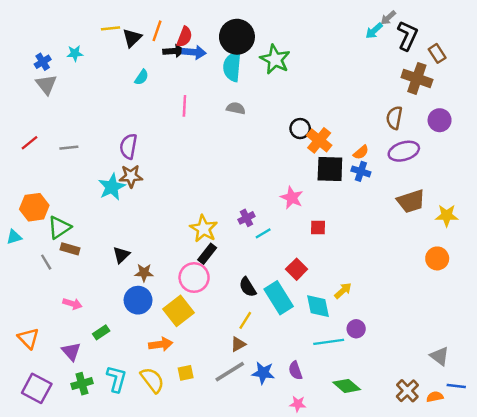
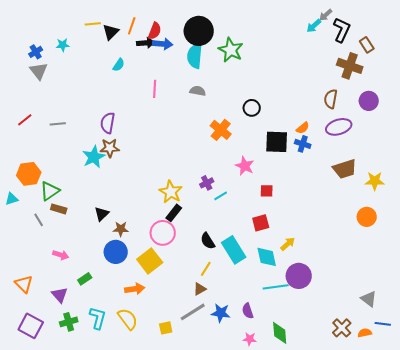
orange cross: (319, 140) -> (221, 130), moved
red square: (297, 269) -> (261, 223), moved, turned 30
purple circle: (356, 329) -> (299, 276), size x1.6
yellow square: (186, 373) -> (166, 328), moved
green diamond: (347, 386) -> (280, 333), moved, turned 45

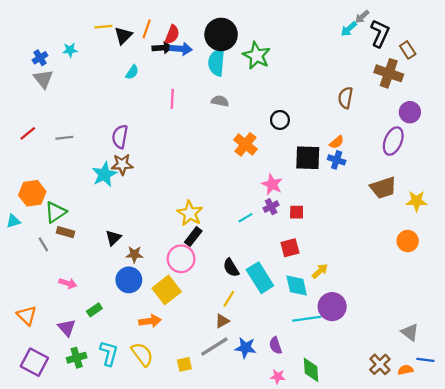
brown semicircle: (331, 99) -> (345, 98), moved
purple ellipse: (339, 127) -> (393, 141), moved, turned -50
purple cross: (207, 183) -> (271, 207), moved

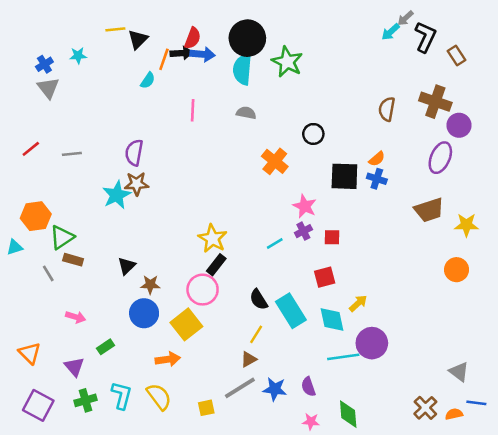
orange line: (147, 29) -> (164, 59), moved
brown cross: (389, 73) -> (435, 102), moved

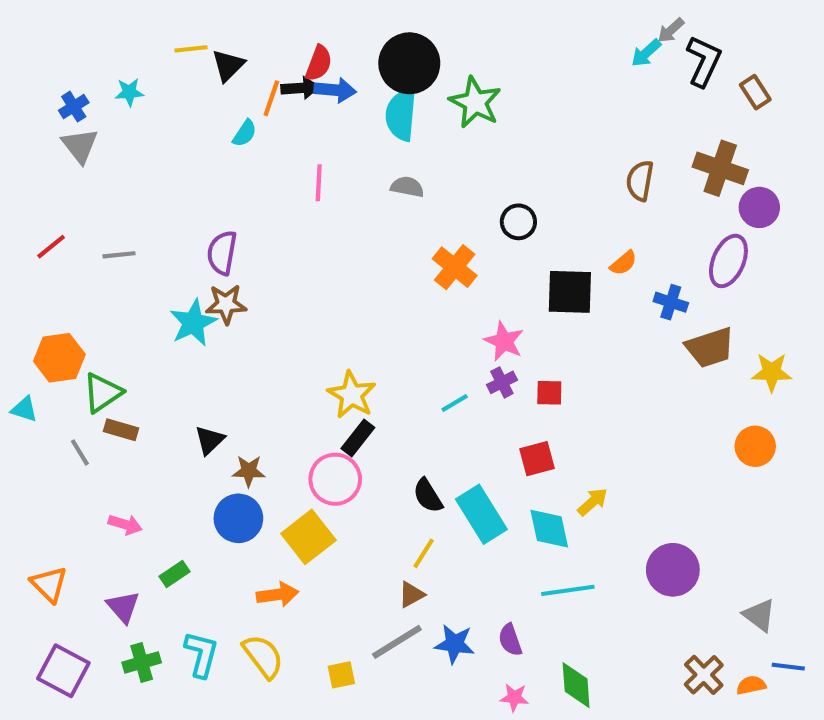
blue cross: (377, 179) -> (671, 302), moved
cyan triangle: (15, 247) -> (24, 409), turned 35
purple circle: (372, 343) -> (673, 570), moved

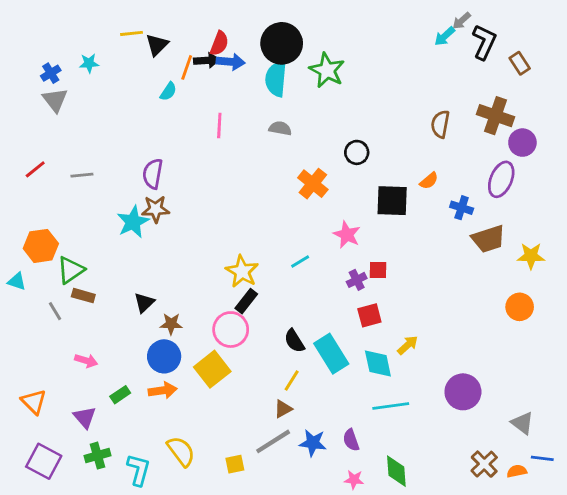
purple cross: (502, 382) -> (357, 280), moved
cyan line: (455, 403) -> (300, 262), moved
orange arrow: (278, 595) -> (163, 390), moved
cyan L-shape: (201, 654) -> (139, 470), moved

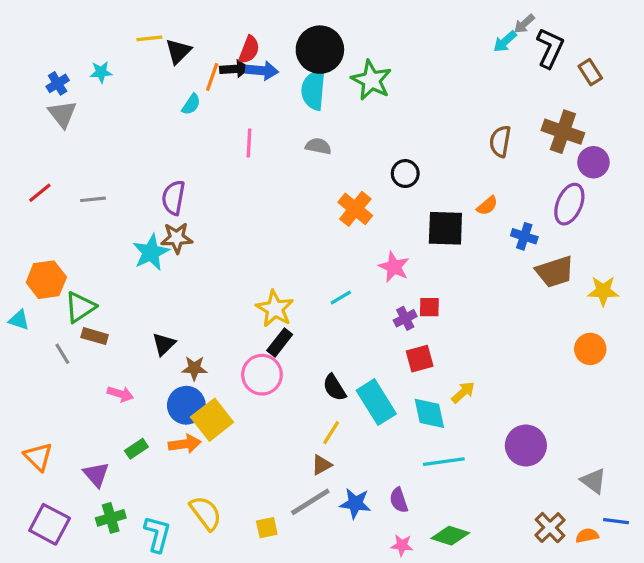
pink arrow: (86, 361) -> (120, 394), moved
yellow square: (212, 369) -> (212, 420), moved
green diamond: (396, 471) -> (450, 536), turned -68

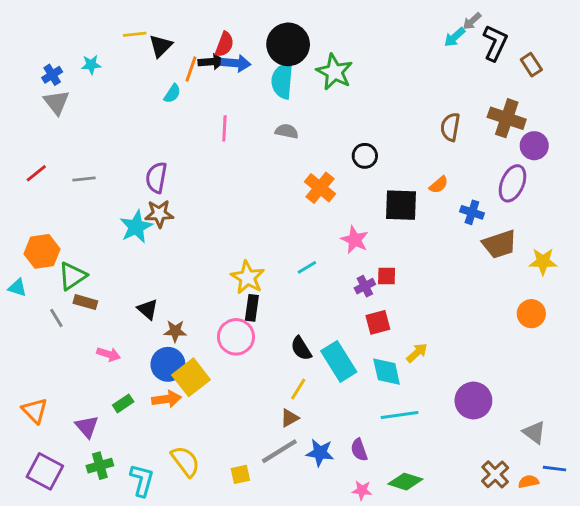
black rectangle: (280, 342) -> (252, 308), turned -30
black triangle: (164, 344) -> (148, 309), turned -35

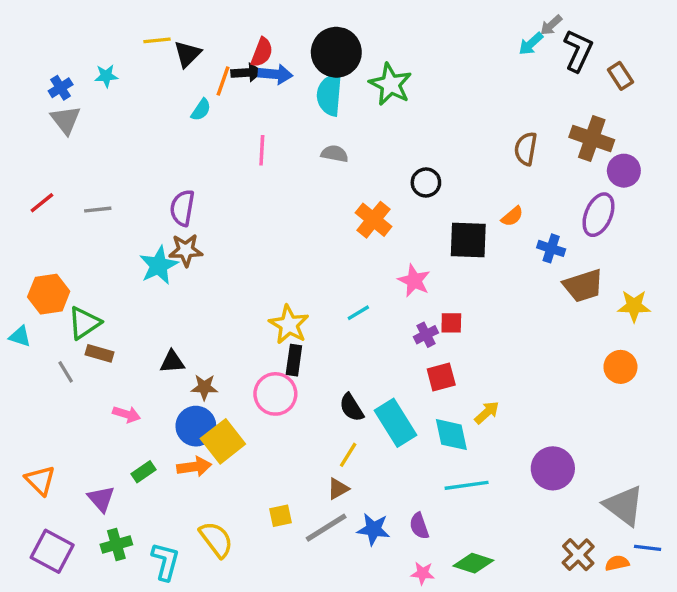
black triangle: (148, 309) -> (172, 362), turned -45
gray triangle: (534, 432) -> (624, 506), size x1.5
yellow square: (240, 474) -> (280, 516), moved

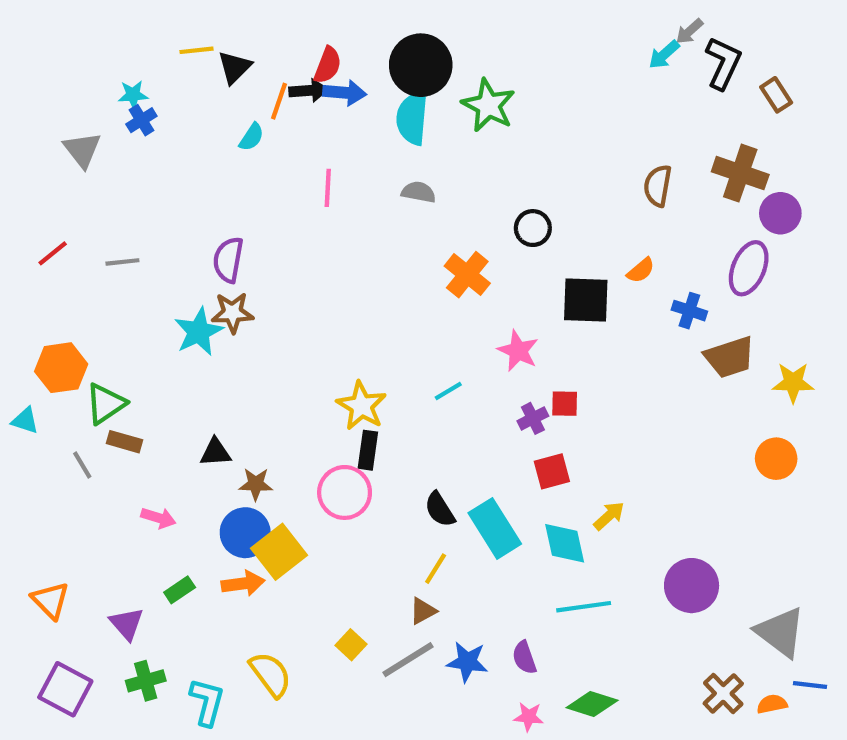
blue cross: (61, 88) -> (141, 120), moved
yellow square: (280, 516) -> (351, 645), turned -35

